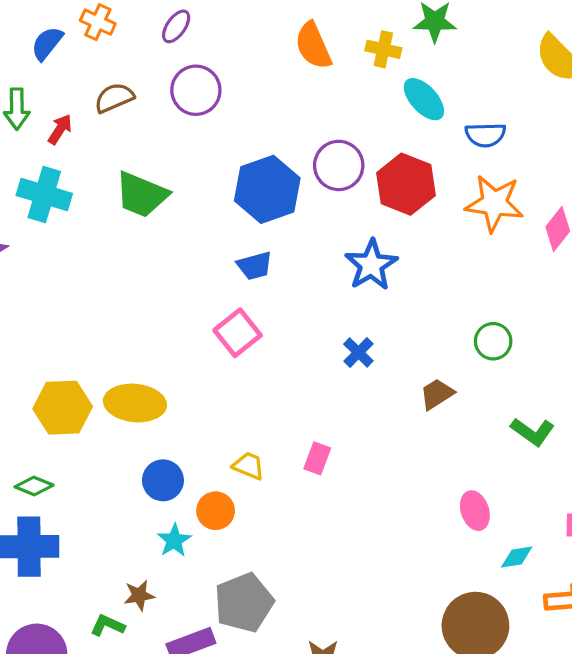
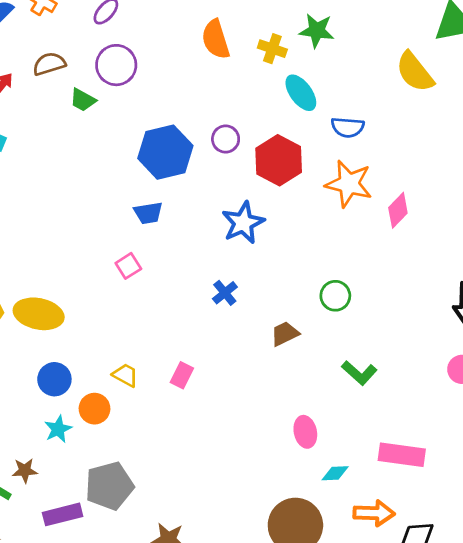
purple circle: (339, 165) -> (226, 139), size x0.7
green trapezoid: (142, 195) -> (83, 100), moved, size x0.6
pink square: (238, 333) -> (128, 266), size x0.7

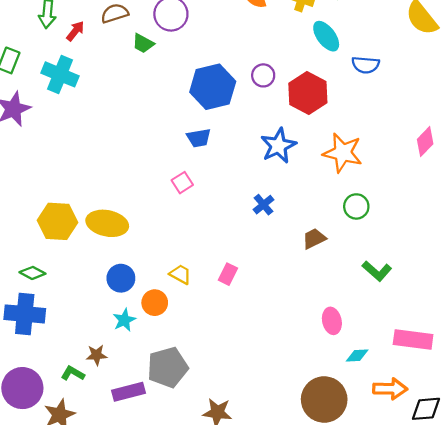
orange star: (349, 184) -> (343, 153), moved
pink diamond: (398, 210) -> (425, 142), moved

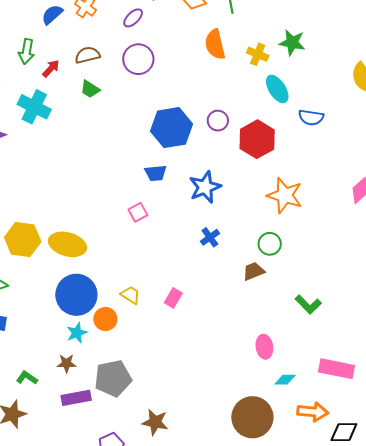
green trapezoid: (143, 43) -> (90, 89), moved
blue star: (278, 146) -> (205, 187), moved
green circle: (356, 206) -> (270, 244), moved
blue circle: (121, 278) -> (76, 295), size x1.6
brown star: (97, 355) -> (67, 363), moved

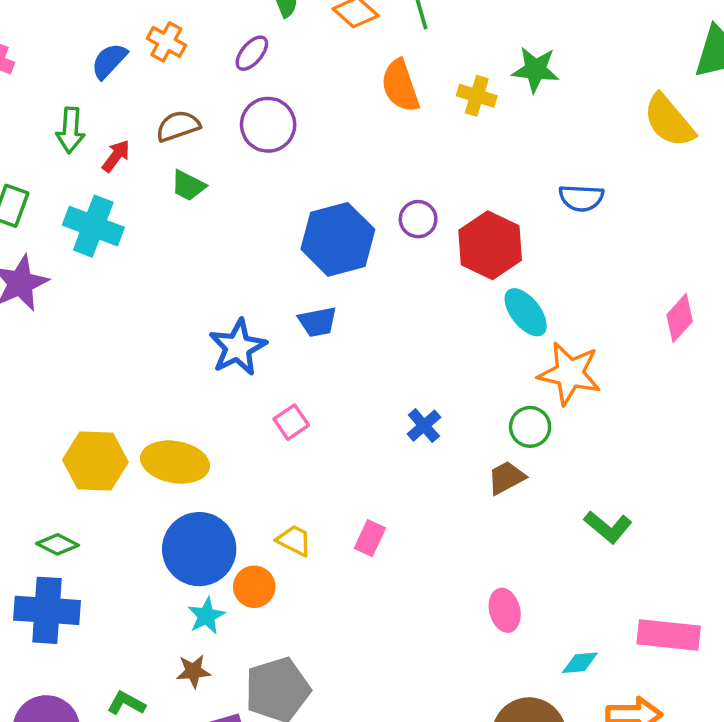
cyan ellipse: (277, 89) -> (526, 312), moved
blue star: (205, 187) -> (238, 347), moved
orange star: (285, 195) -> (570, 373), moved
pink square: (138, 212) -> (291, 422), moved
pink ellipse: (264, 347) -> (505, 610), moved

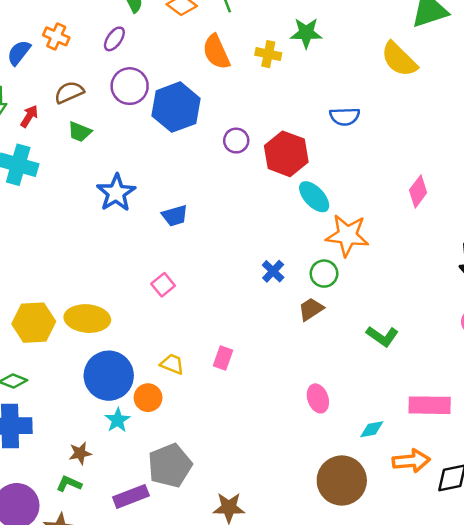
blue hexagon: (338, 239) -> (176, 107), moved
blue star: (238, 347) -> (116, 193), moved
blue cross: (424, 426) -> (273, 271), moved
brown star: (193, 671) -> (80, 453), moved

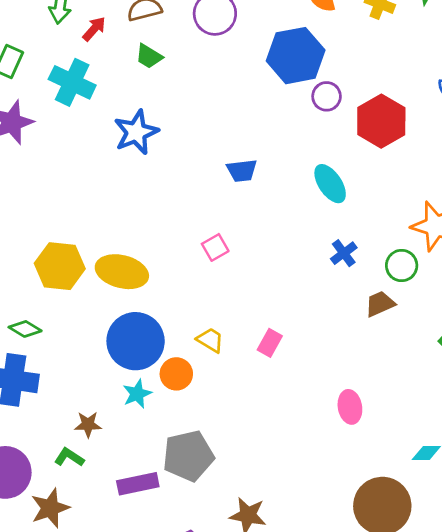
blue hexagon: (176, 107) -> (296, 56), moved
blue star: (116, 193) -> (136, 132), moved
cyan ellipse: (314, 197) -> (330, 184), moved
pink ellipse: (318, 398) -> (350, 407), moved

